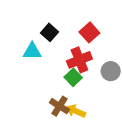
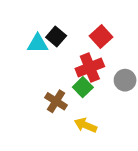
cyan triangle: (32, 51) -> (38, 44), moved
brown cross: (59, 106) -> (56, 101), moved

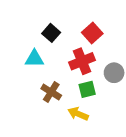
cyan triangle: (38, 44) -> (34, 59), moved
green square: (83, 87) -> (87, 89), moved, turned 30

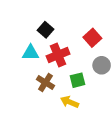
red square: (92, 33) -> (92, 38), moved
red cross: (82, 61) -> (58, 55), moved

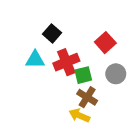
green square: (78, 80) -> (83, 75), moved
brown cross: (45, 82) -> (87, 97), moved

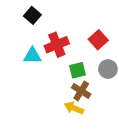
black square: (52, 33) -> (32, 15), moved
red cross: (66, 62) -> (57, 45), moved

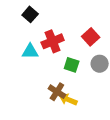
green square: (78, 70) -> (72, 65), turned 32
brown cross: (81, 91) -> (57, 92), moved

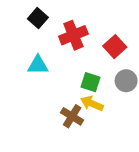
red cross: (53, 41) -> (73, 35), moved
yellow arrow: (68, 100) -> (92, 103), moved

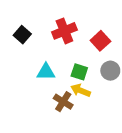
black square: (38, 18) -> (22, 35), moved
cyan triangle: (38, 65) -> (46, 72), moved

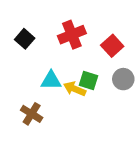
yellow arrow: (81, 90) -> (75, 89), moved
brown cross: (63, 102) -> (32, 114), moved

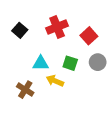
yellow arrow: (75, 89) -> (55, 81), moved

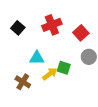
green square: (70, 63) -> (64, 68), moved
yellow arrow: (55, 81) -> (50, 74), turned 119

